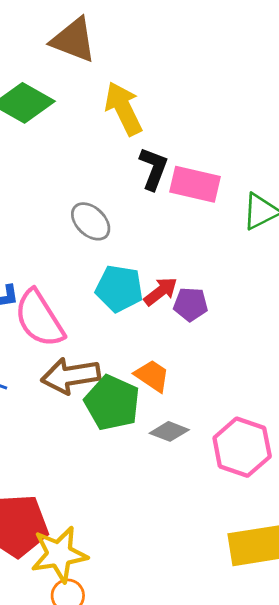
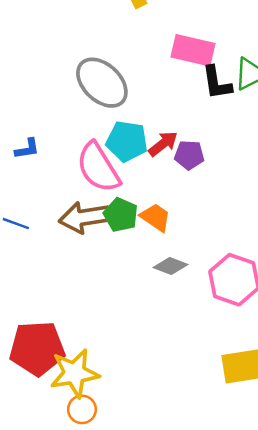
black L-shape: (154, 169) -> (217, 83), moved, turned 150
gray ellipse: (91, 221) -> (102, 83), size x1.5
pink semicircle: (39, 319) -> (98, 167), moved
green pentagon: (112, 403) -> (121, 215), moved, size x0.7

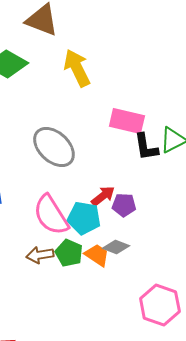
cyan pentagon: (127, 141) -> (84, 218), moved
brown arrow: (84, 217) -> (40, 255), size x0.7
gray diamond: (171, 266) -> (116, 247), moved

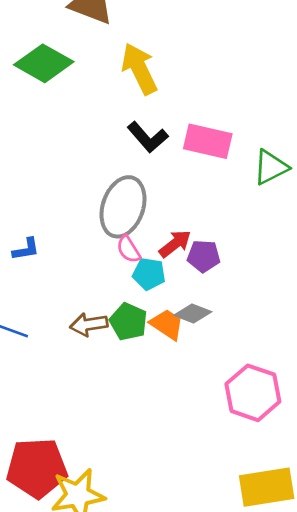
gray ellipse: (54, 147) -> (123, 207), moved, turned 66
black L-shape: (146, 147) -> (148, 137), moved, turned -32
pink semicircle: (51, 215) -> (128, 249), moved, size x0.5
cyan pentagon: (84, 218) -> (149, 274), size x0.7

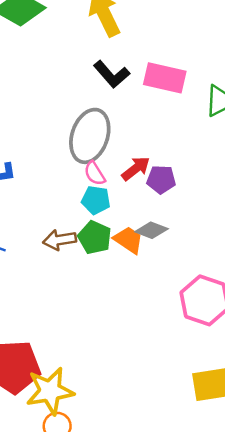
cyan pentagon: (149, 274) -> (96, 200), moved

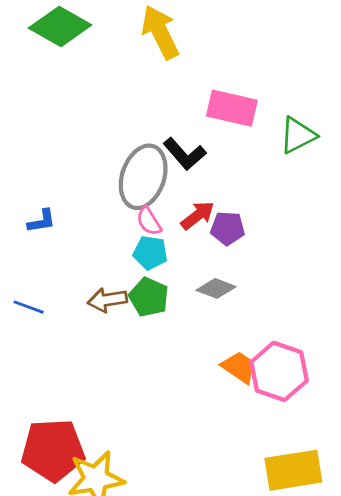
black L-shape: (112, 74) -> (185, 154), moved
orange trapezoid: (128, 240) -> (239, 367), moved

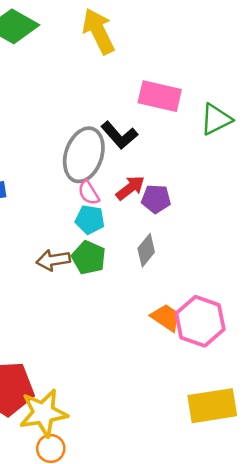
gray diamond: (216, 288) -> (146, 250), turned -72

